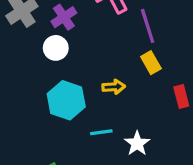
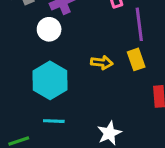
yellow arrow: (114, 87) -> (102, 63), moved
cyan line: (101, 132) -> (54, 121), moved

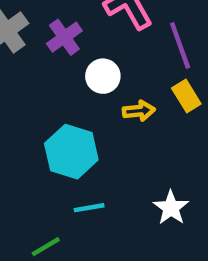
white circle: (49, 29) -> (103, 76), moved

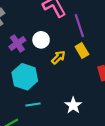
purple cross: (64, 37) -> (17, 43), moved
yellow arrow: (139, 111) -> (58, 57), turned -40

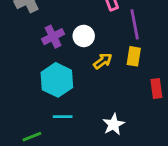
yellow rectangle: (82, 50) -> (134, 56), turned 32

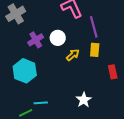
cyan hexagon: (57, 80) -> (25, 71), moved
cyan line: (63, 117) -> (41, 103), moved

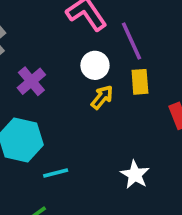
white circle: (58, 38) -> (95, 65), moved
cyan line: (41, 103) -> (56, 173), moved

